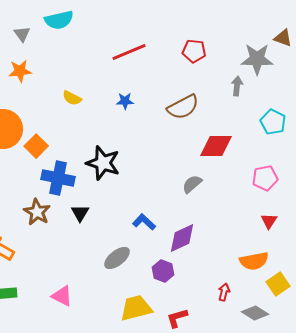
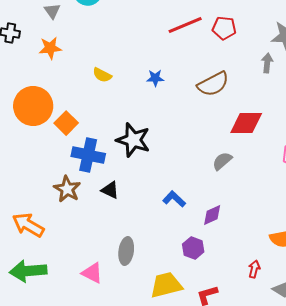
red line: (129, 52) -> (185, 25), moved
black triangle: (80, 213) -> (110, 190), turned -36
purple diamond: (182, 238) -> (212, 215), size x0.7
gray ellipse: (117, 258) -> (126, 251), moved, turned -44

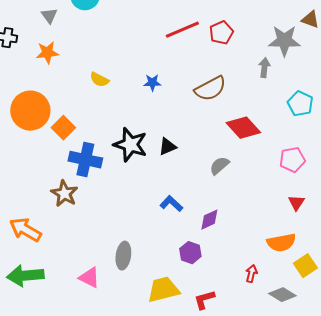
red pentagon: (224, 28) -> (221, 33), turned -30
red diamond: (246, 123) -> (243, 128), turned 48
black triangle: (110, 190) -> (167, 147), moved, turned -48

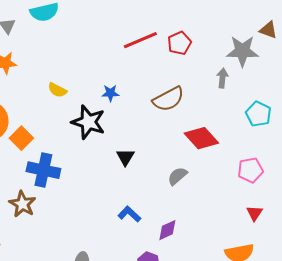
black star: (130, 145) -> (88, 122), moved
black triangle: (167, 147) -> (125, 157), turned -36

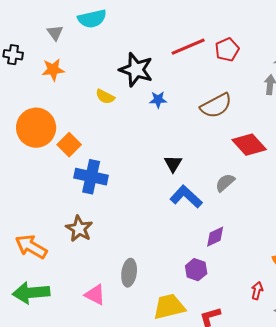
black star: (88, 122) -> (136, 70), moved
brown star: (22, 204) -> (79, 229), moved
blue L-shape: (129, 214) -> (186, 197), moved, size x1.4

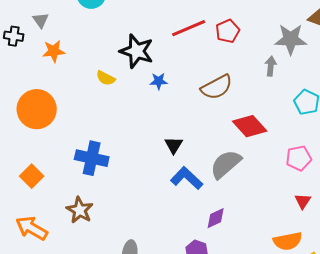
gray triangle: (55, 33) -> (41, 20), moved
orange square: (69, 145) -> (32, 176), moved
gray semicircle: (225, 183) -> (226, 164), size x1.6

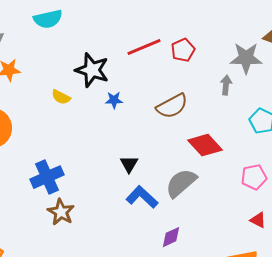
blue cross: (92, 158) -> (47, 177), turned -36
red triangle: (303, 201) -> (258, 220), turned -36
brown star: (80, 210) -> (61, 212), moved

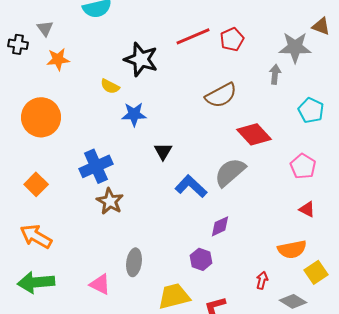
blue star: (114, 100) -> (134, 114), moved, size x1.4
black triangle: (129, 164) -> (163, 151), moved
pink pentagon: (254, 177) -> (303, 166), turned -30

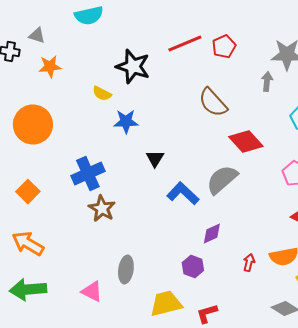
gray triangle: (45, 28) -> (37, 36), turned -36
brown semicircle: (221, 95) -> (213, 102), turned 76
red arrow: (262, 280) -> (249, 262), moved

